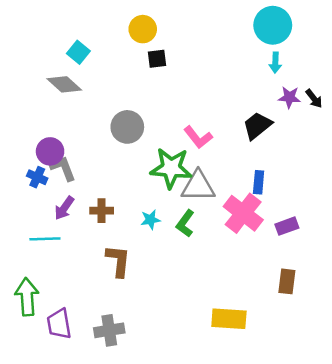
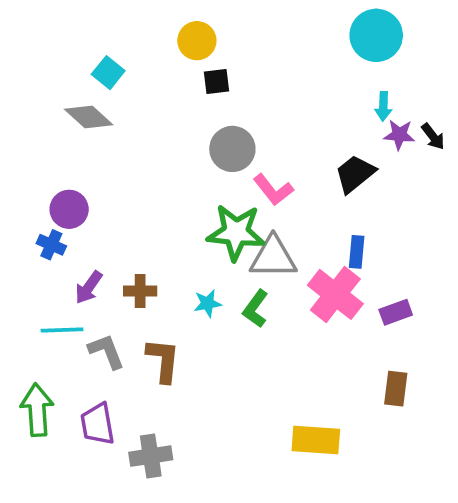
cyan arrow: (275, 63) -> (383, 106), moved
gray circle: (127, 127) -> (232, 149), moved
gray L-shape: (63, 168) -> (106, 351), moved
purple trapezoid: (59, 324) -> (98, 424), moved

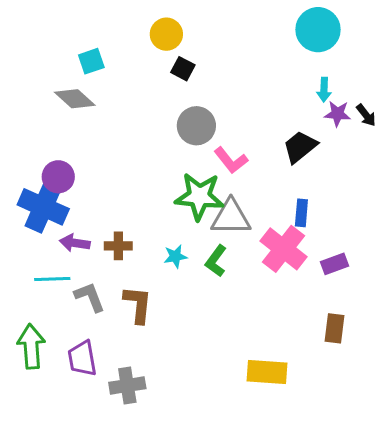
cyan square: (108, 73) -> (91, 61), turned 32
black square: (216, 81) -> (183, 69), turned 35
blue cross: (51, 245) -> (43, 207), size x2.0
purple arrow: (89, 287) -> (75, 243), turned 64

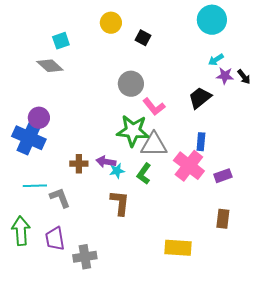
black square: (183, 69) -> (143, 38), moved
cyan arrow: (324, 90) -> (216, 60), turned 56
purple arrow: (75, 243) -> (106, 162), moved
brown L-shape: (138, 304) -> (120, 203), moved

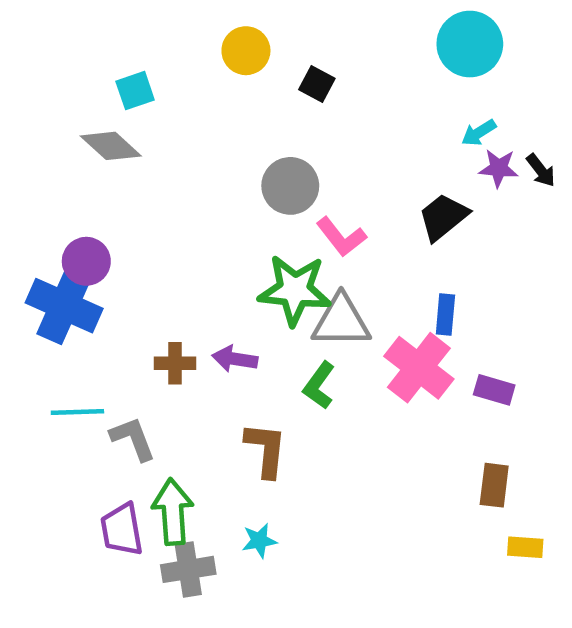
cyan star: (117, 171) -> (259, 541), moved
purple rectangle: (223, 176) -> (494, 390), turned 36
green arrow: (21, 231) -> (173, 512), moved
yellow rectangle: (178, 248) -> (525, 547), moved, size x0.6

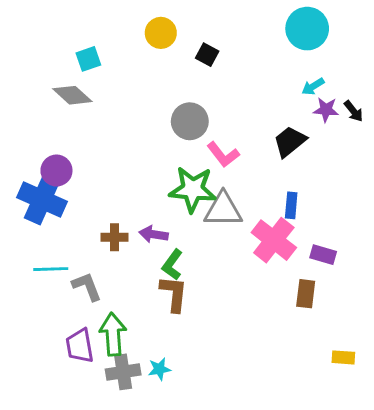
green L-shape: (319, 385) -> (172, 265), moved
brown rectangle: (494, 485) -> (306, 294), moved
cyan star: (259, 541) -> (159, 369), moved

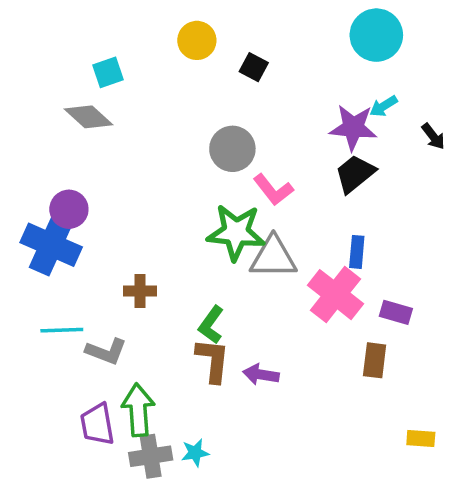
purple star: (326, 110) -> (353, 128), moved, size x1.5
purple arrow: (154, 234) -> (261, 375), moved
gray L-shape: (87, 286) -> (106, 351), turned 132

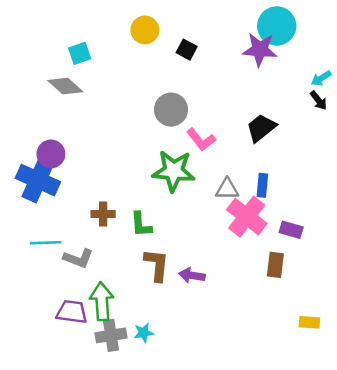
cyan arrow: (383, 106) -> (321, 78), moved
purple star: (353, 128) -> (260, 50), moved
gray triangle: (273, 257) -> (227, 189), moved, size x0.7
green L-shape: (211, 325) -> (141, 224), moved, turned -40
purple trapezoid: (97, 424) -> (72, 312), turned 108

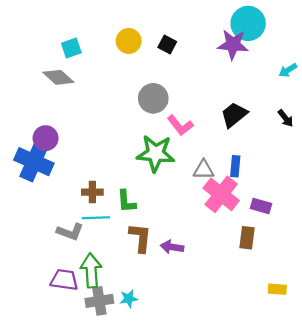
yellow circle: (145, 30) -> (129, 41), moved
black arrow: (319, 100) -> (286, 118), moved
cyan line: (46, 243) -> (96, 218), moved

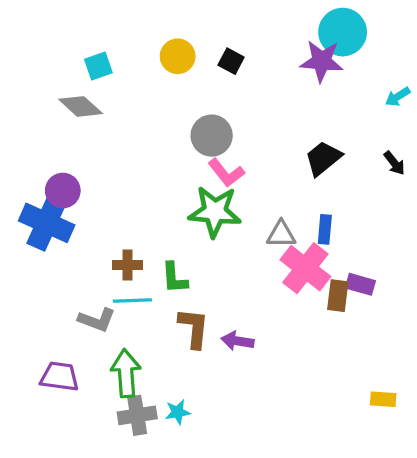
pink L-shape: (180, 125) -> (226, 173), moved
brown rectangle: (247, 238) -> (338, 296), moved
purple trapezoid: (64, 280) -> (60, 377), moved

